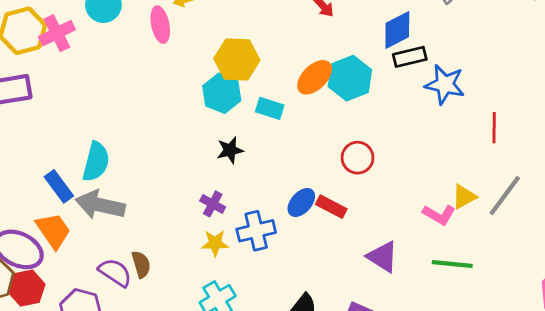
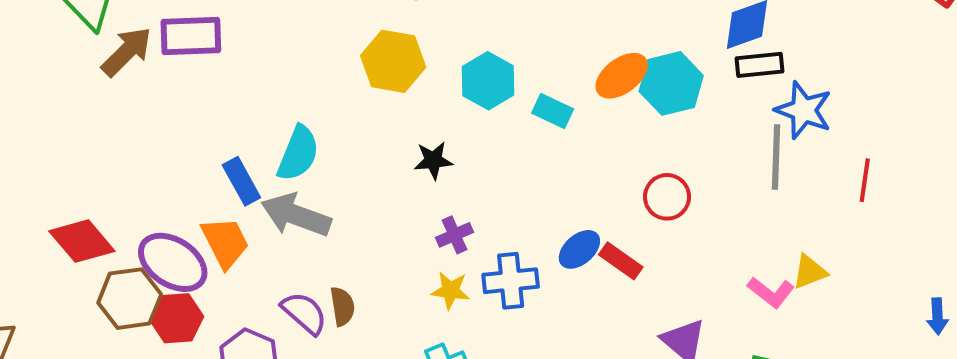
yellow hexagon: (237, 59) -> (393, 61), moved
black star: (230, 150) -> (433, 160), moved
gray line: (505, 196) -> (776, 157), moved, turned -42
purple cross: (213, 204) -> (455, 235), turned 30

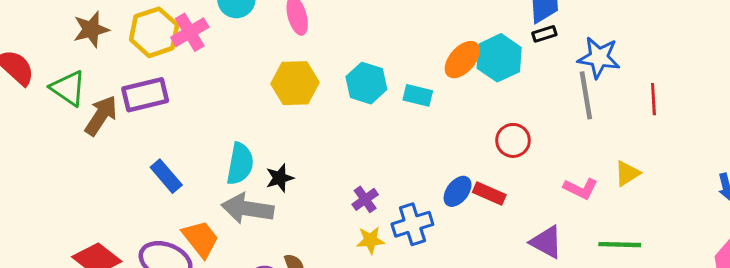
black rectangle: (759, 65) -> (544, 34), moved, size x0.7
black star: (433, 160) -> (280, 178), moved
blue rectangle: (241, 181) -> (166, 176), moved
pink L-shape: (771, 292) -> (581, 189), moved

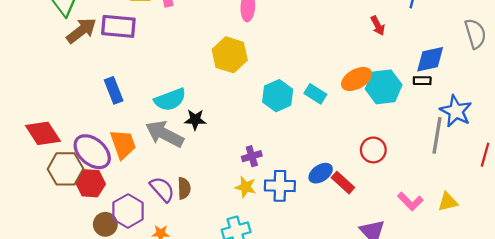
cyan hexagon: (366, 83) -> (278, 96), moved
cyan semicircle: (240, 164) -> (170, 100), turned 40

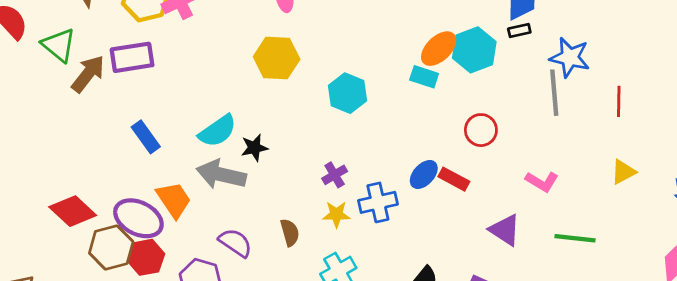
cyan rectangle: (315, 94) -> (424, 77), moved
brown semicircle: (184, 188) -> (290, 232), moved
yellow triangle: (448, 202) -> (623, 172), moved

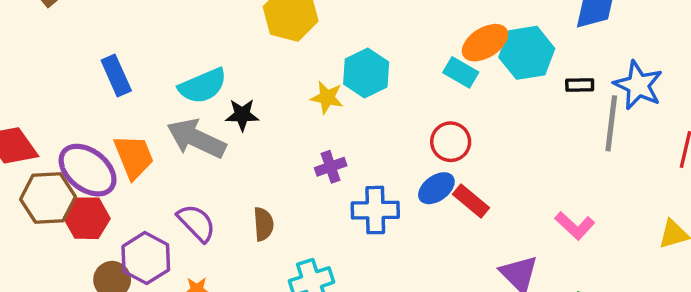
black rectangle: (519, 30) -> (580, 85), moved
red circle: (481, 130) -> (451, 142), moved
yellow star: (336, 214) -> (327, 98), moved

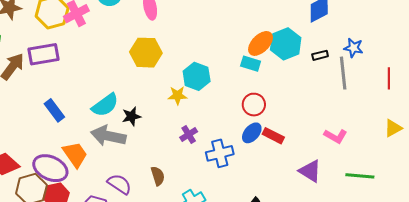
blue star: (638, 85) -> (353, 48), size x0.7

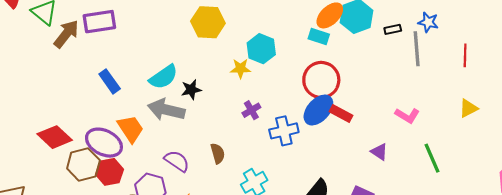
red circle: (254, 105) -> (321, 80), size x1.5
blue ellipse: (252, 133) -> (318, 110), size x1.4
purple triangle: (310, 171) -> (379, 152), size x0.7
green line: (360, 176) -> (432, 158), turned 60

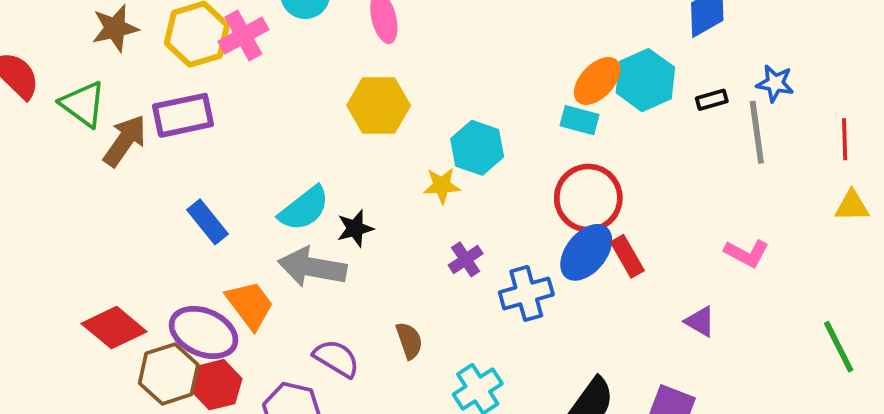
yellow triangle: (468, 108) -> (852, 206), moved, turned 30
red rectangle: (341, 113) -> (627, 256), turned 35
green line: (432, 158) -> (839, 347), moved

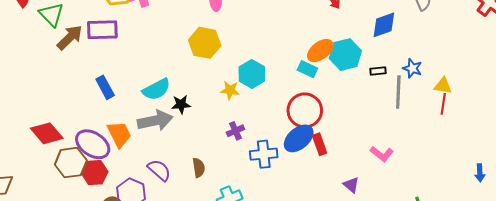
yellow triangle: (852, 206) -> (443, 86), moved
gray arrow: (312, 267) -> (155, 121), turned 148

